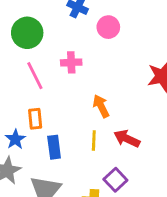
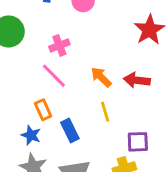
pink line: (35, 76) -> (54, 76), moved
red arrow: (127, 139) -> (137, 80), moved
purple square: (115, 180) -> (138, 142), turned -30

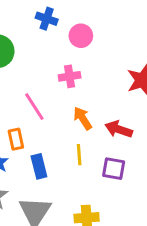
pink cross: (59, 45) -> (70, 76), moved
purple square: (138, 142) -> (114, 169), moved

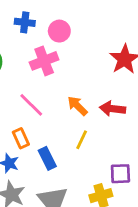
pink cross: (70, 76) -> (44, 61), moved, size x1.4
yellow line: (79, 155) -> (82, 140), turned 42
purple square: (114, 169) -> (120, 174), moved

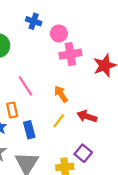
pink cross: (44, 61) -> (70, 54), moved
red arrow: (113, 109) -> (87, 116), moved
purple square: (120, 174) -> (83, 153), turned 30

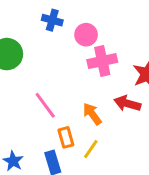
orange rectangle: (12, 110) -> (66, 137), moved
red arrow: (87, 116) -> (127, 103), moved

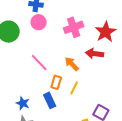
pink circle: (86, 35) -> (39, 22), moved
orange rectangle: (66, 137) -> (56, 82), turned 40

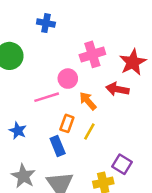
pink circle: (39, 22) -> (68, 79), moved
pink line: (39, 63) -> (47, 97), turned -66
blue star: (23, 103) -> (18, 131), moved

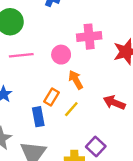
red arrow: (117, 89) -> (114, 103), moved
pink line: (47, 97) -> (21, 55), moved

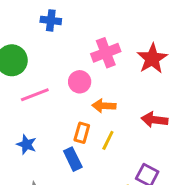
orange arrow: (76, 80) -> (104, 106), turned -42

